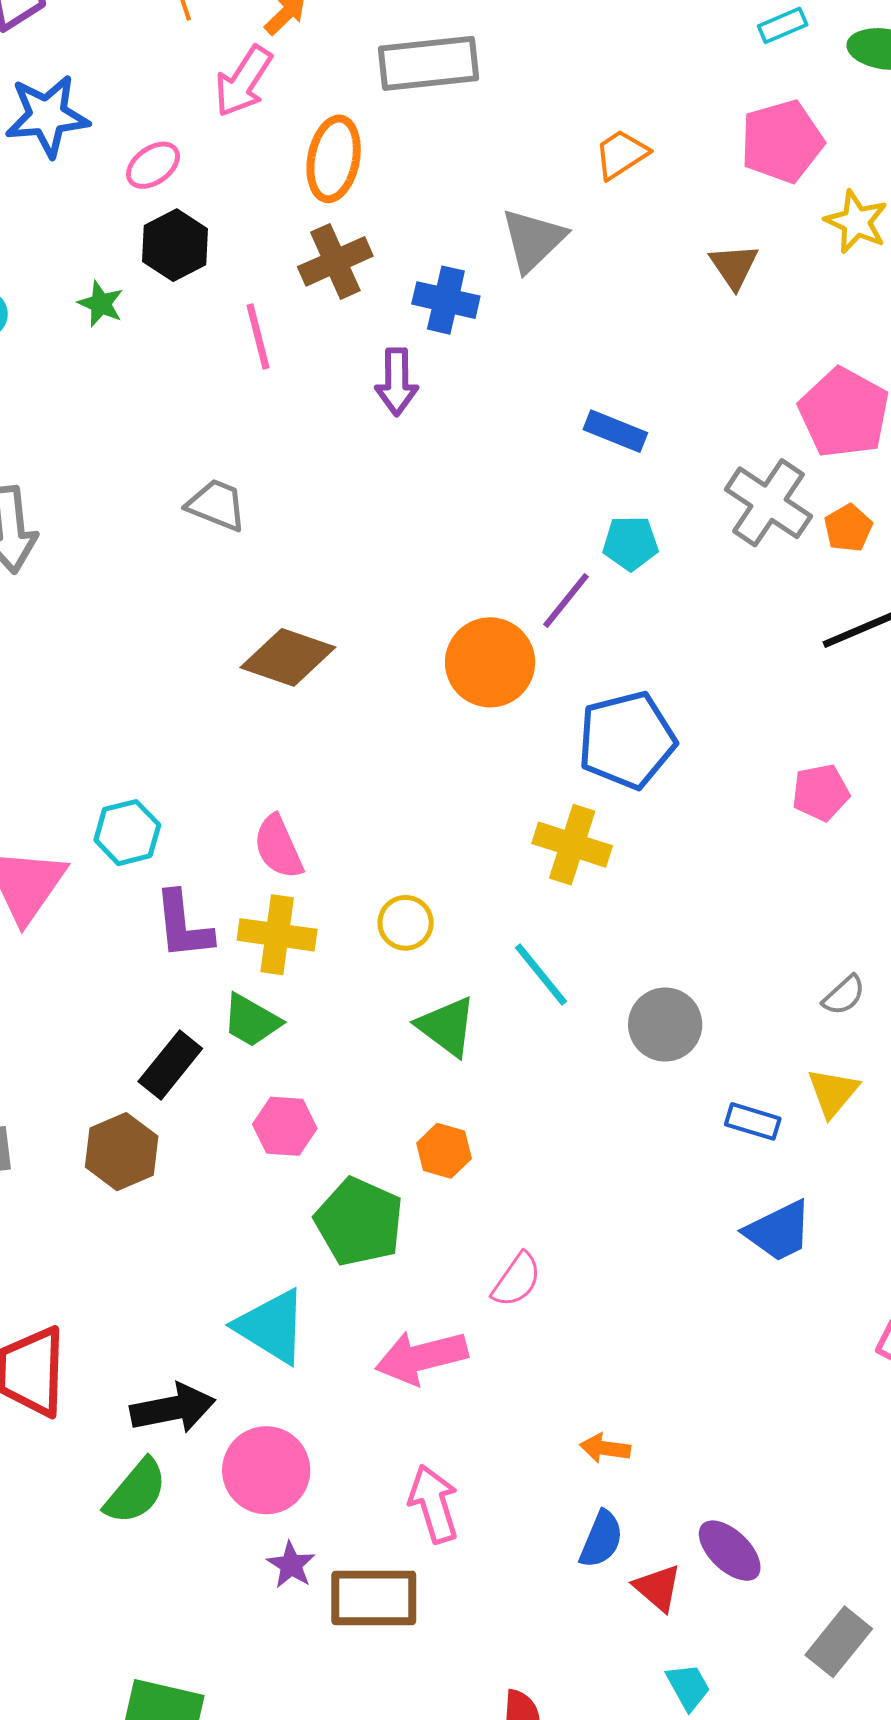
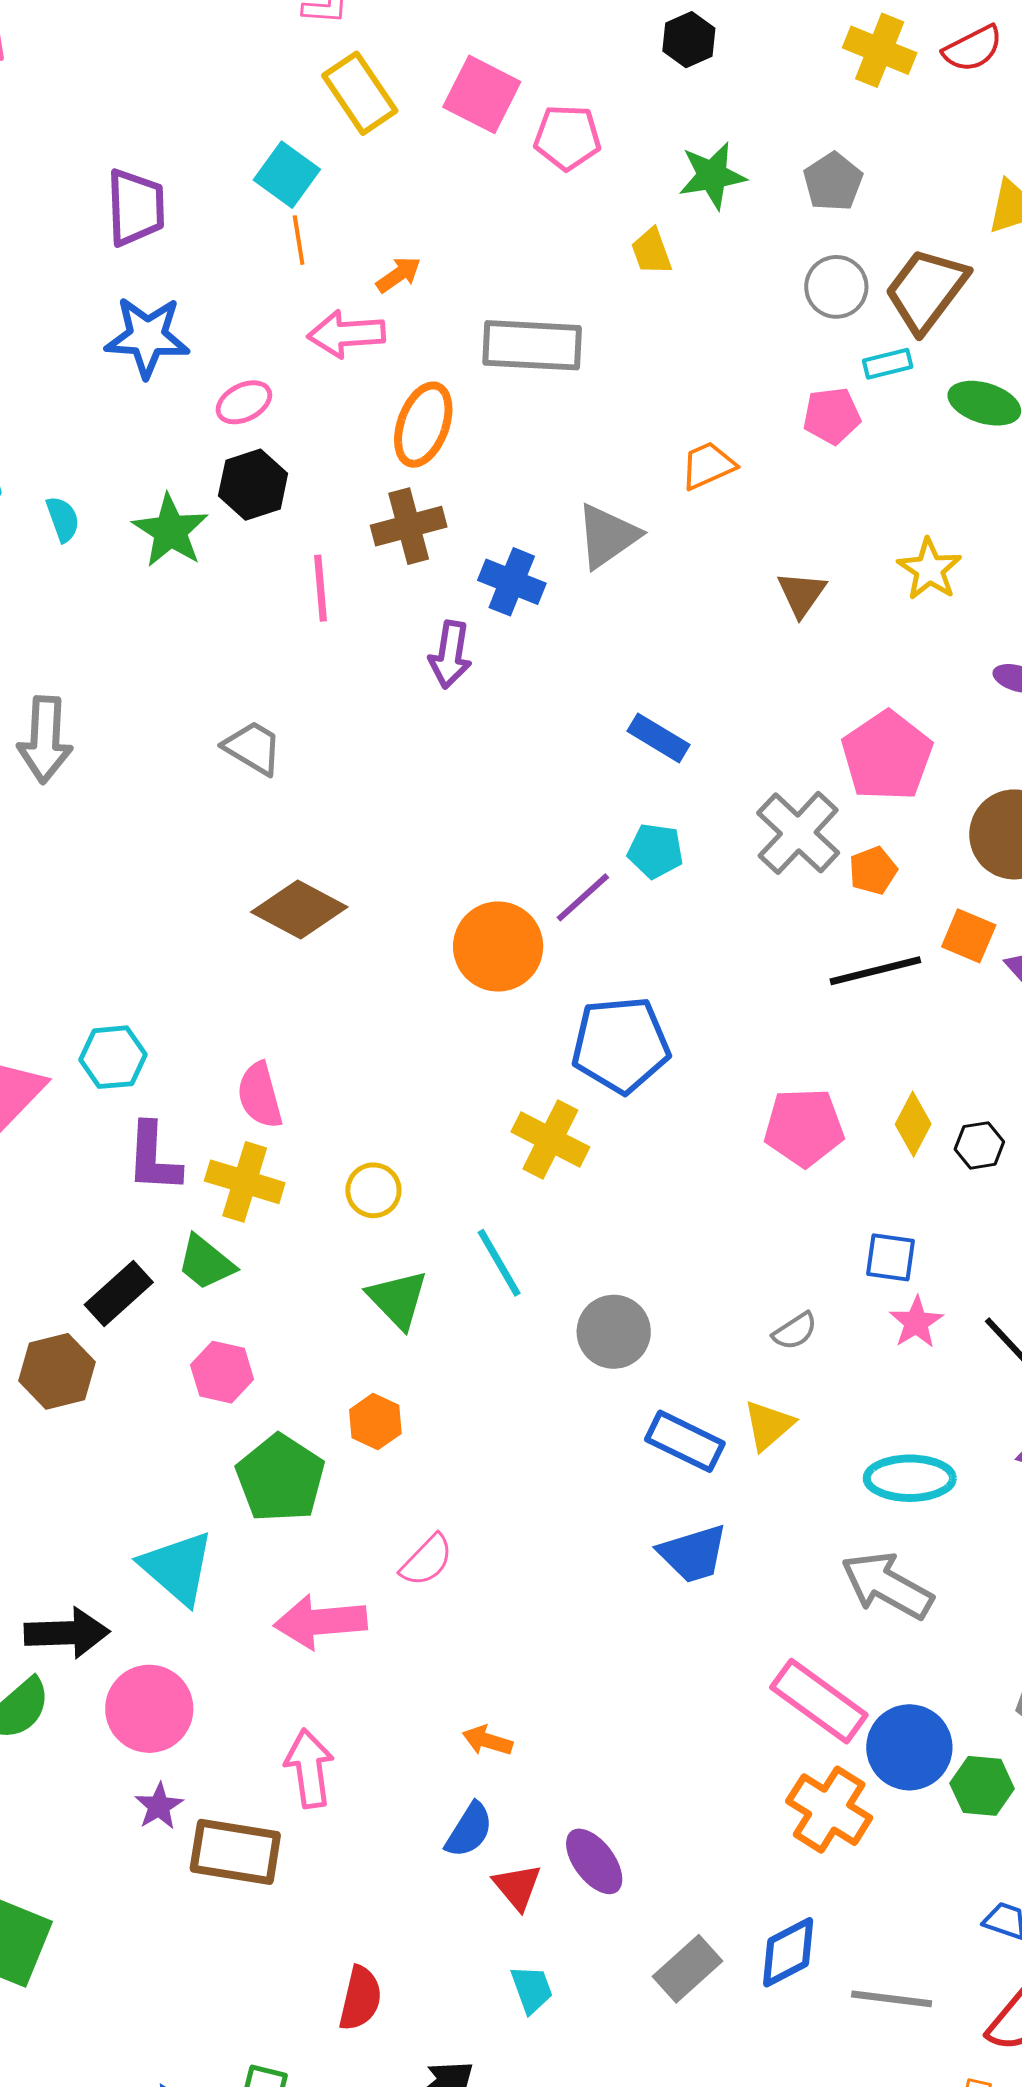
pink arrow: (243, 81) -> (346, 334), turned 44
pink pentagon: (782, 141) -> (832, 416), moved, size x0.7
green star: (101, 304) -> (170, 531), size x1.6
pink pentagon: (821, 793) -> (804, 1127), size x1.4
blue rectangle: (753, 1121) -> (685, 1441), size x1.4

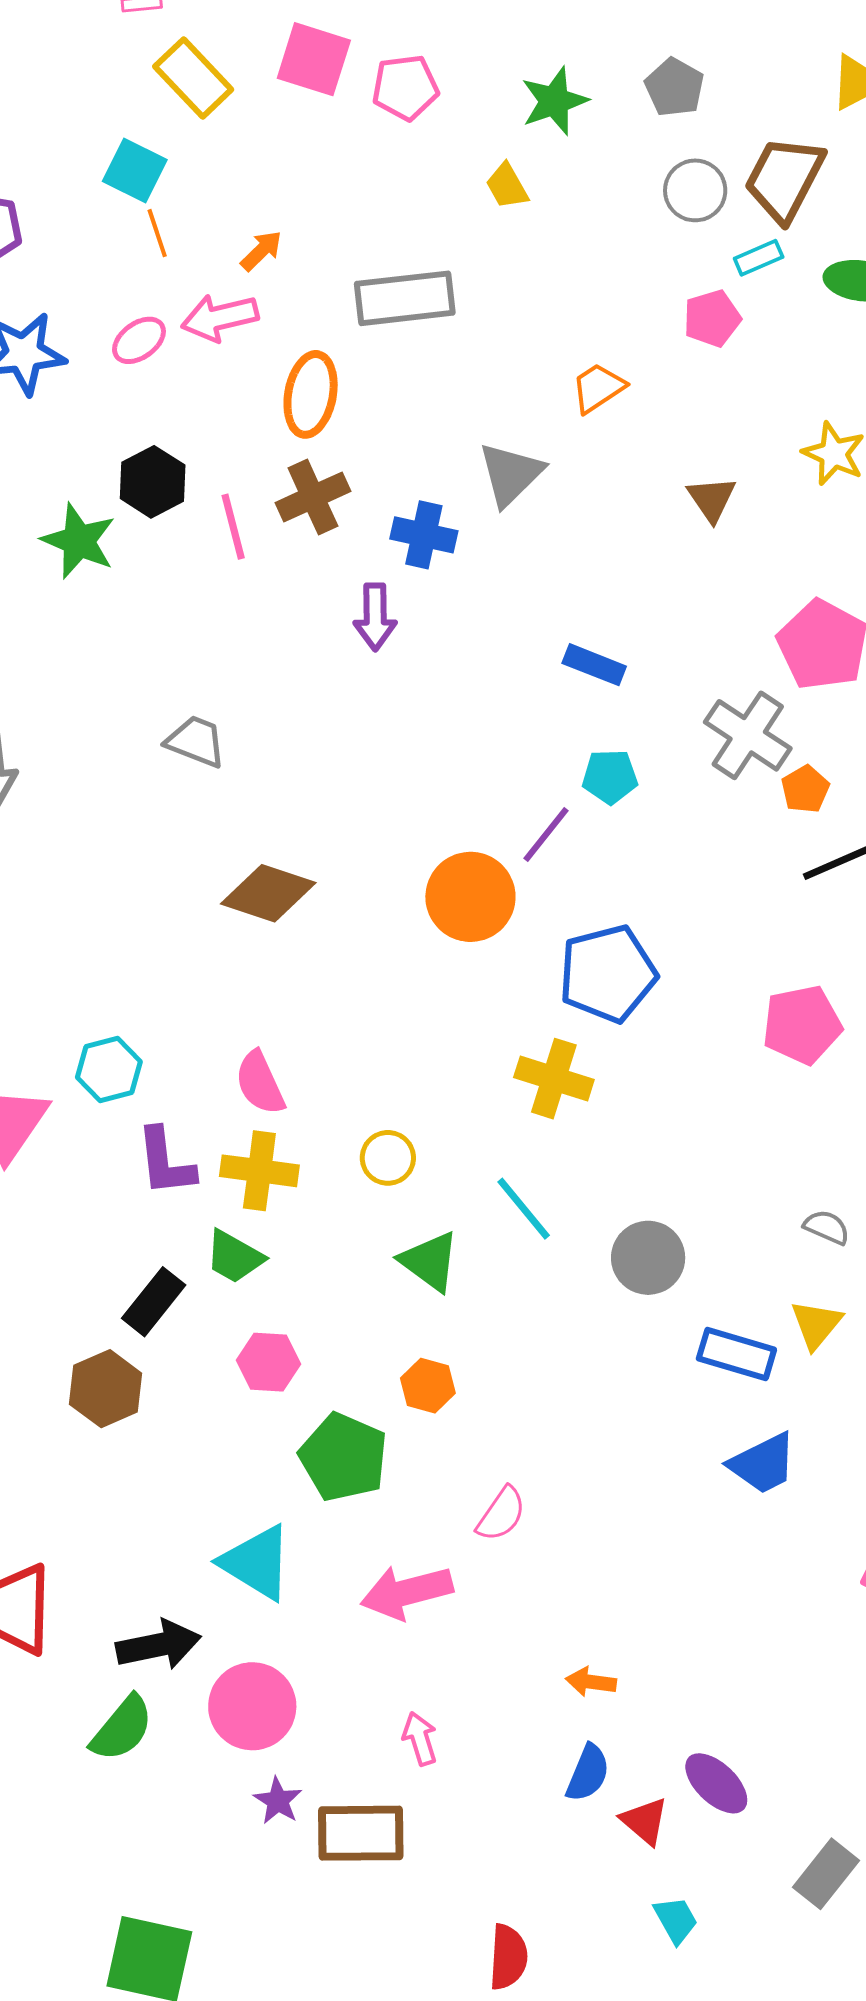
pink ellipse: (244, 402) -> (139, 340), moved
pink line: (320, 588) -> (233, 527), moved
orange pentagon: (873, 871) -> (805, 789), moved
gray semicircle: (795, 1331) -> (827, 1227), turned -114
pink arrow: (309, 1768) -> (420, 1739), size x0.7

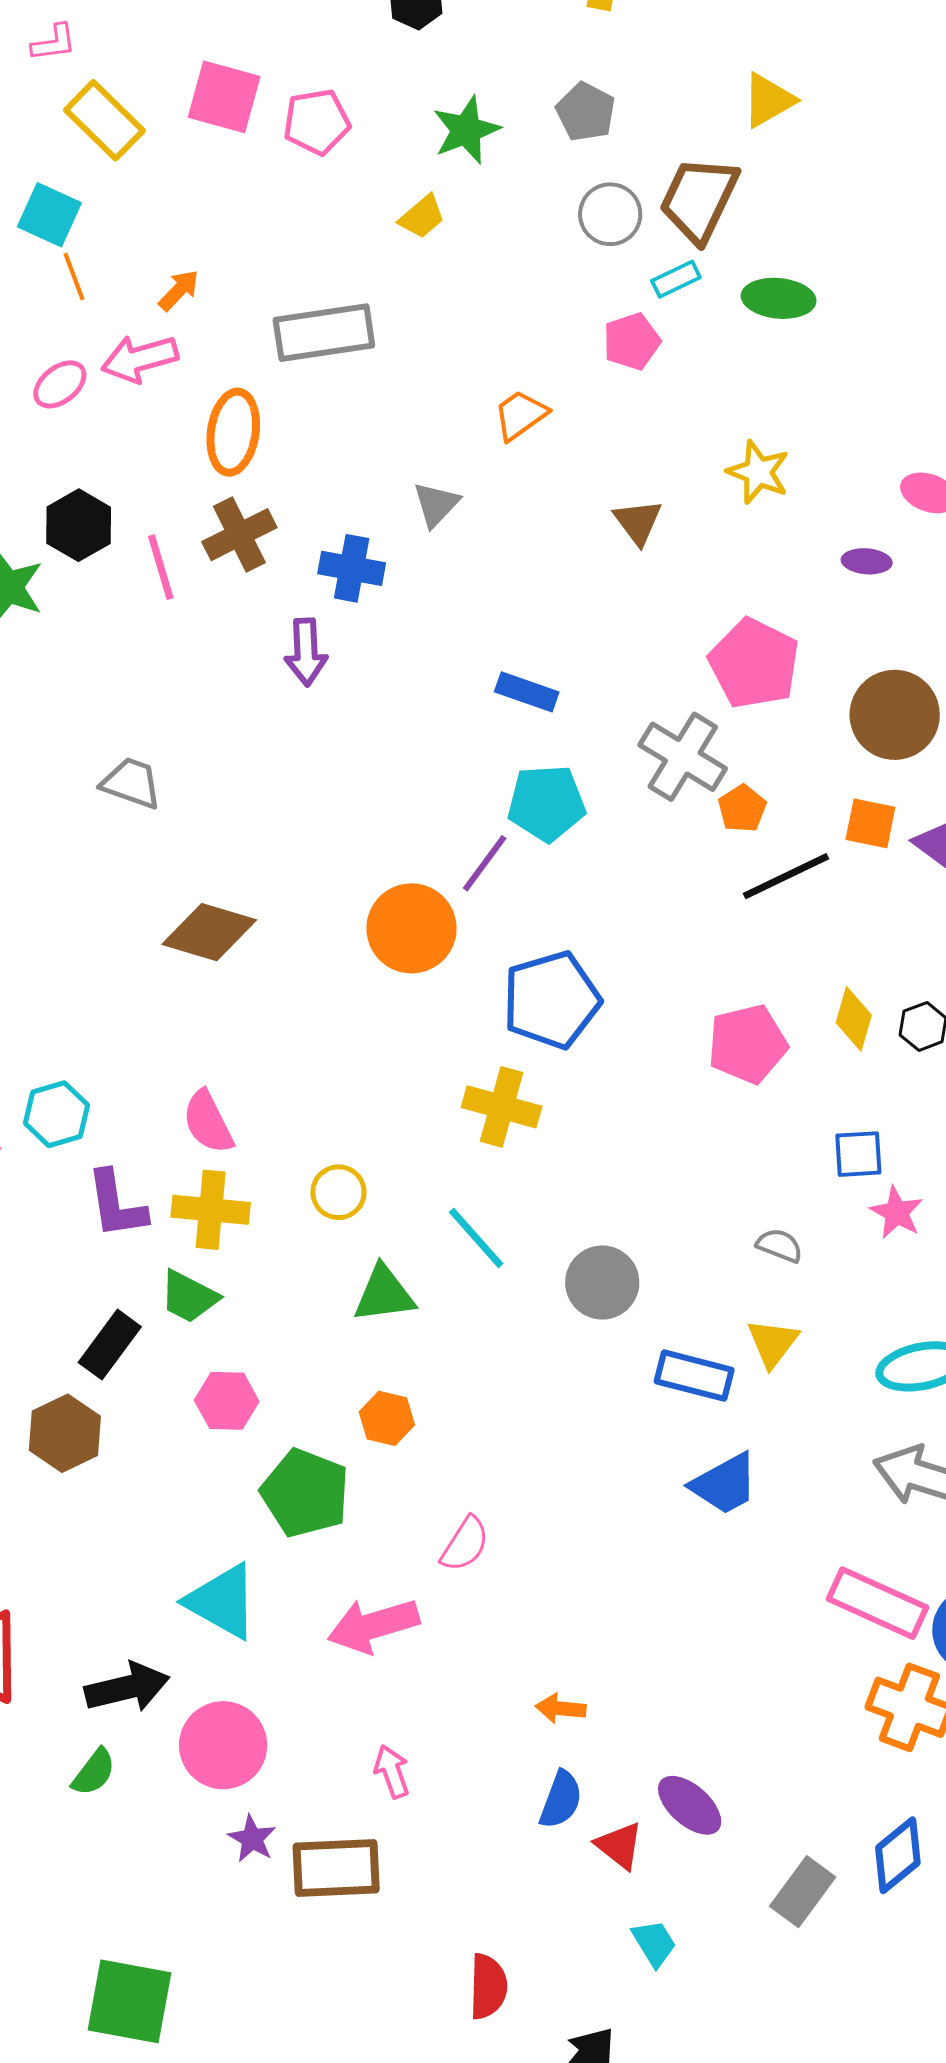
yellow trapezoid: (507, 186) -> (422, 217), turned -99
gray triangle: (511, 474) -> (436, 504), size x0.7
cyan pentagon: (610, 777) -> (546, 803), size x1.4
green triangle: (430, 1261) -> (384, 1294), turned -42
green semicircle: (122, 1728) -> (94, 1772), size x0.7

